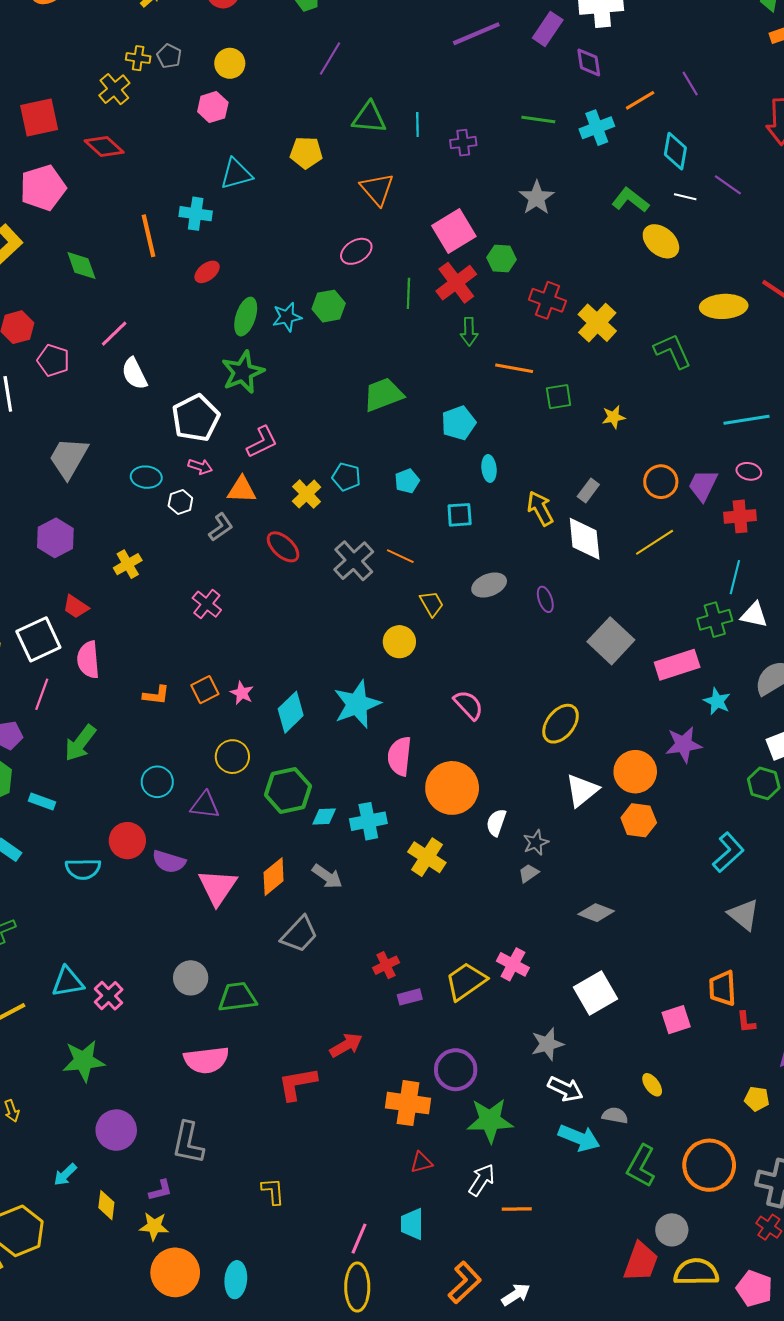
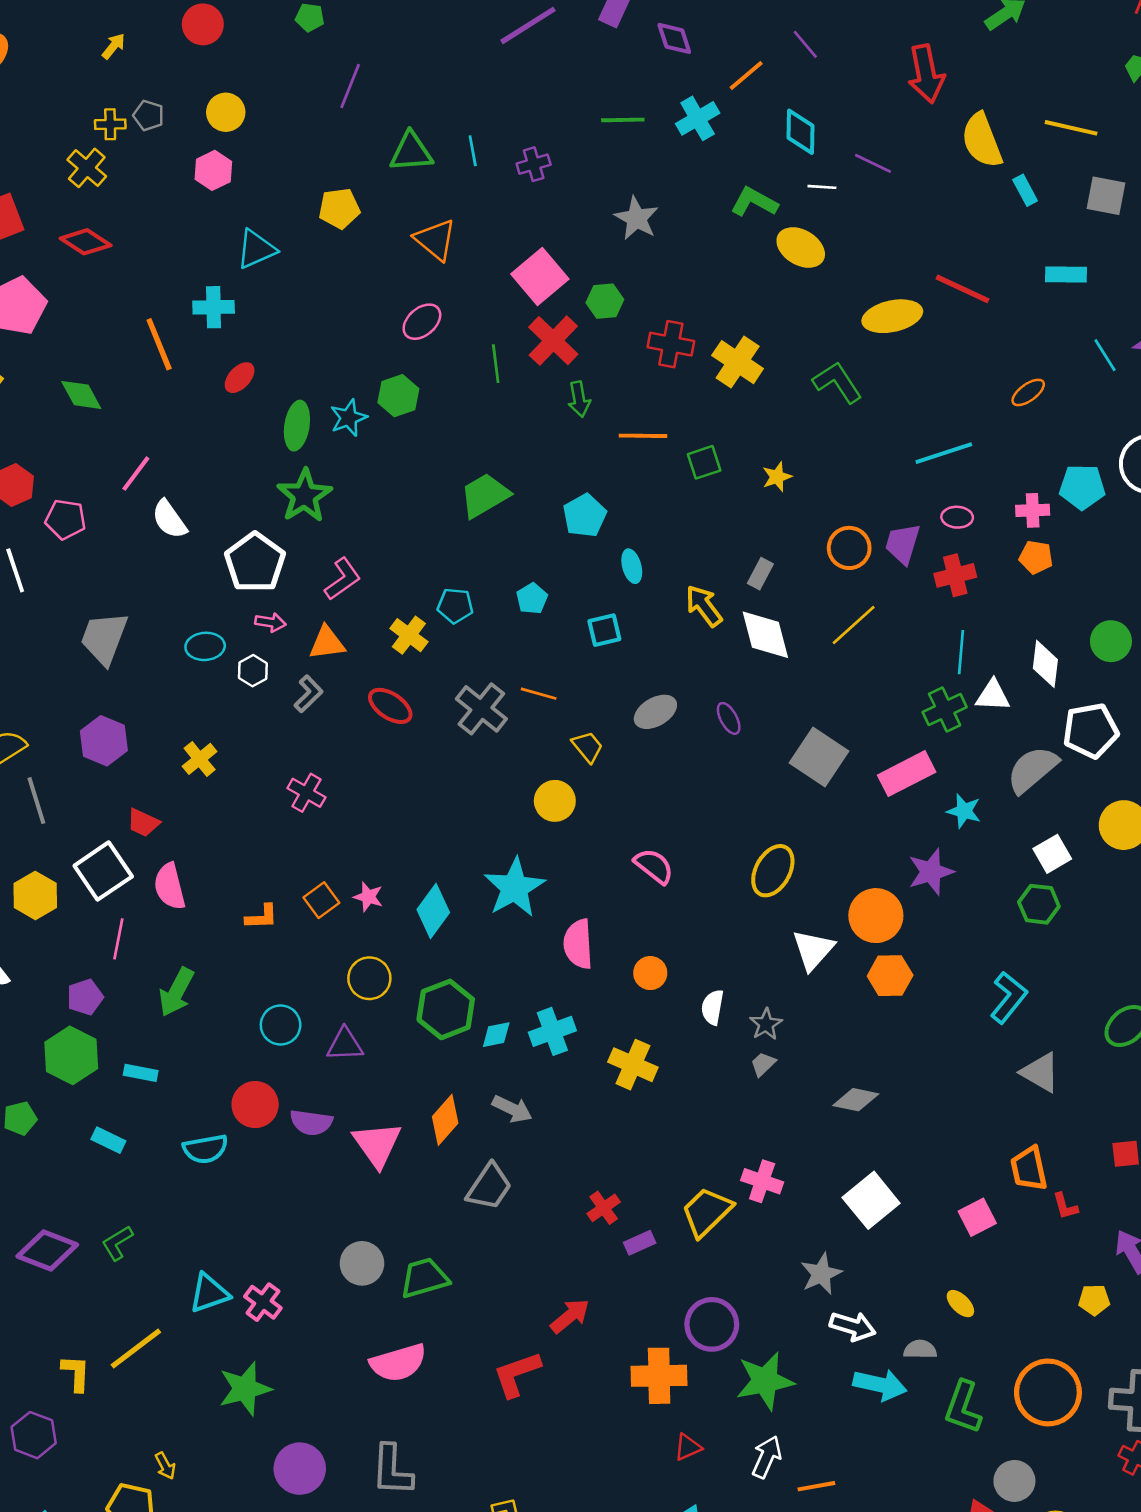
orange circle: (452, 788) -> (650, 973), size x0.5

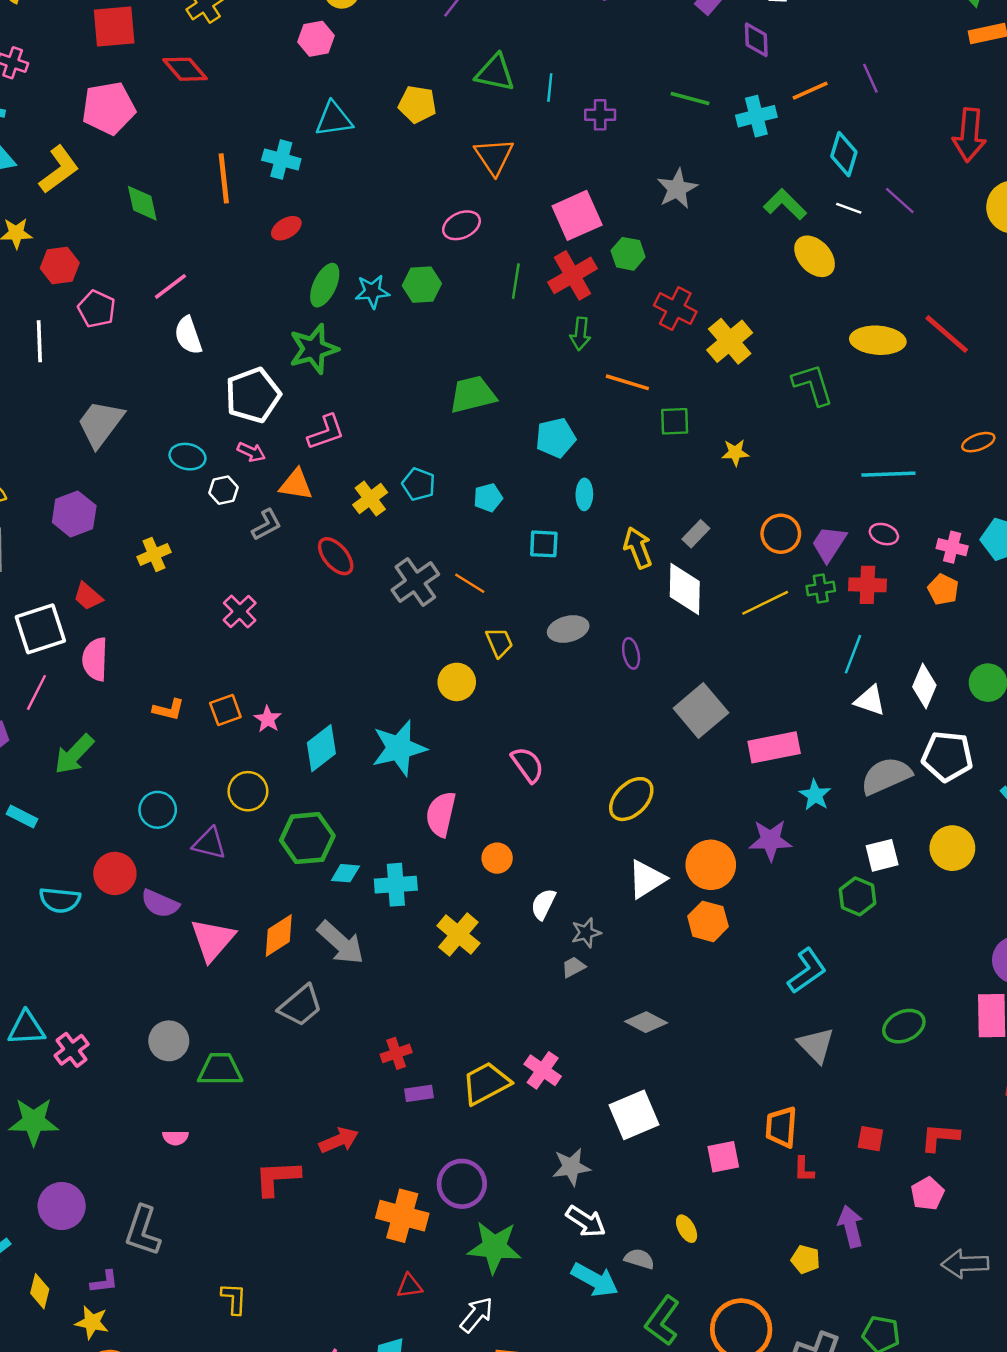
green cross: (945, 710) -> (821, 588), moved, size x0.7
gray arrow: (512, 1109) -> (341, 943), size x1.4
pink semicircle: (398, 1363) -> (175, 1138), size x0.5

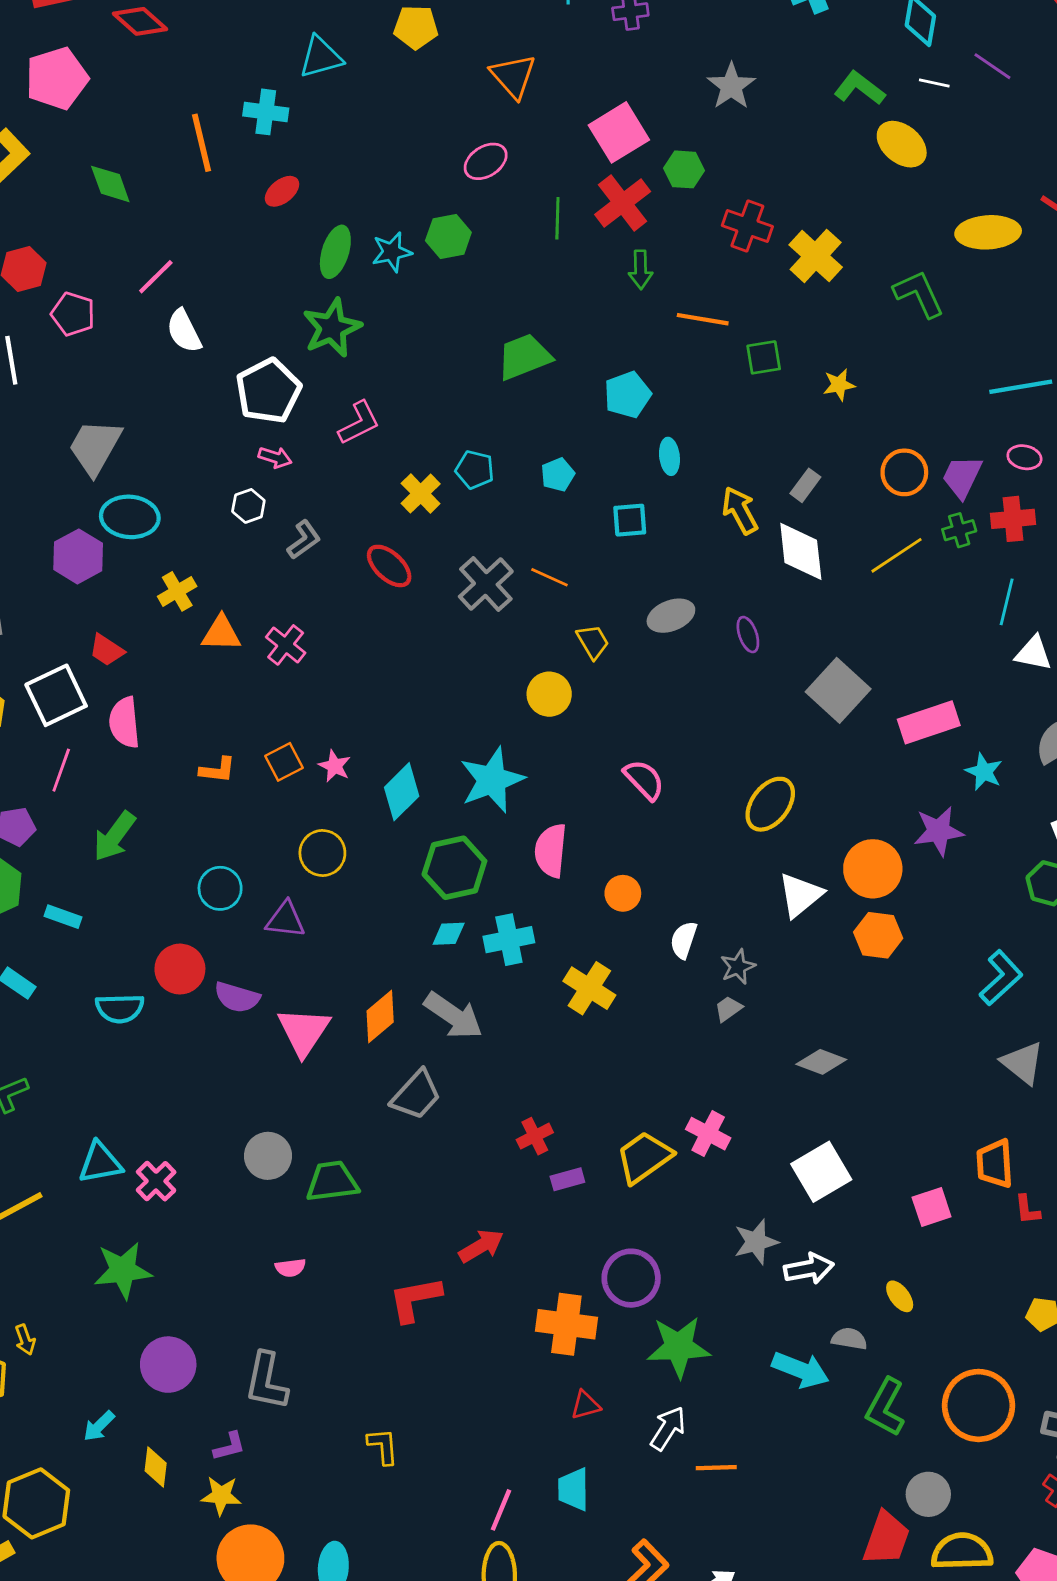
cyan ellipse: (187, 457) -> (130, 517), moved, size x1.4
orange triangle: (296, 484) -> (221, 633), moved
green hexagon: (307, 838) -> (454, 868), moved
white arrow: (586, 1221) -> (809, 1269), moved, turned -36

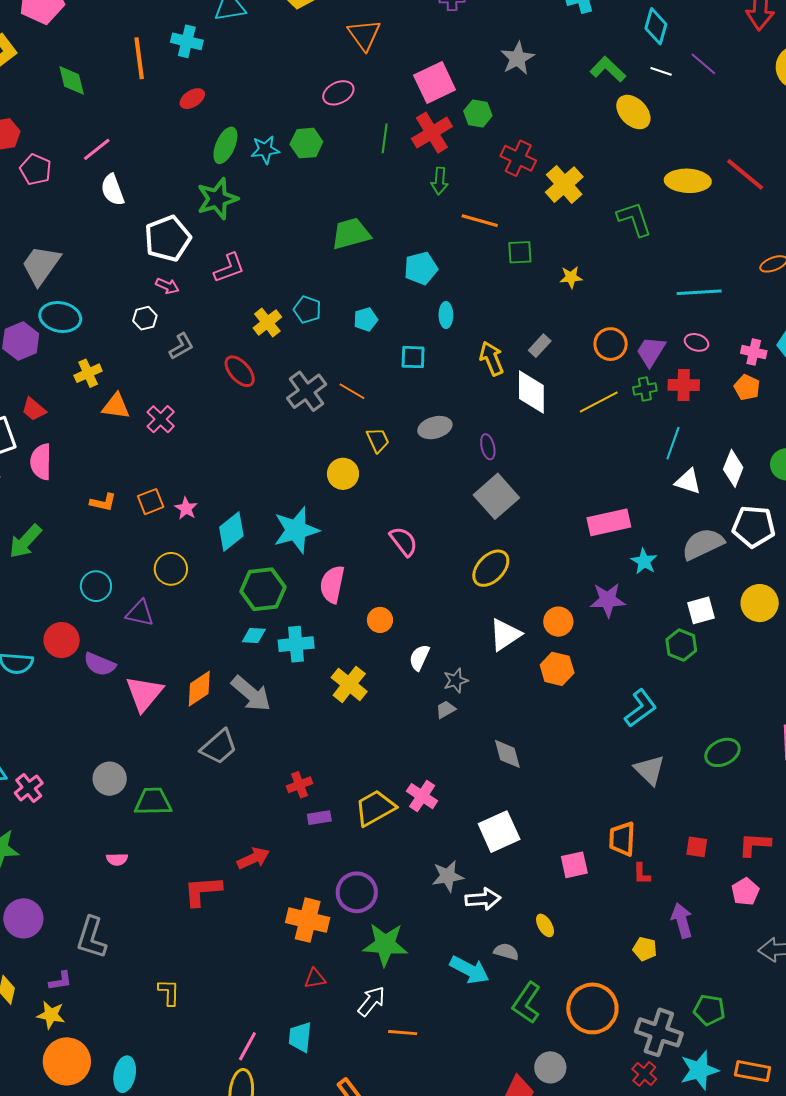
gray square: (838, 690) -> (496, 496), moved
orange circle: (873, 869) -> (558, 622), size x0.7
gray diamond: (821, 1062) -> (507, 754), turned 48

